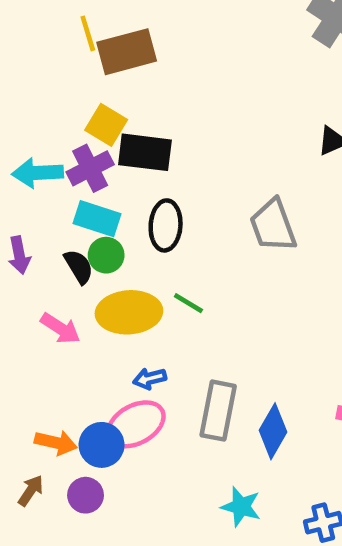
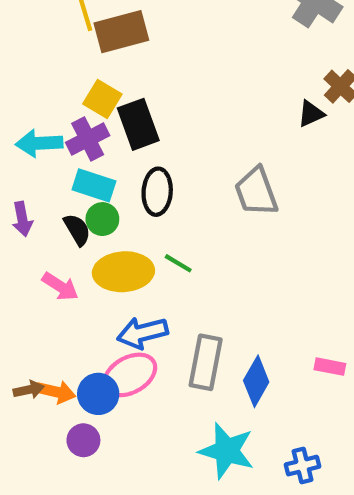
black rectangle: (145, 152) -> (138, 124), turned 63
blue arrow: (150, 379) -> (142, 333), size x1.6
brown arrow: (31, 491) -> (29, 390), moved, turned 44
cyan star: (241, 507) -> (227, 451), size x1.5

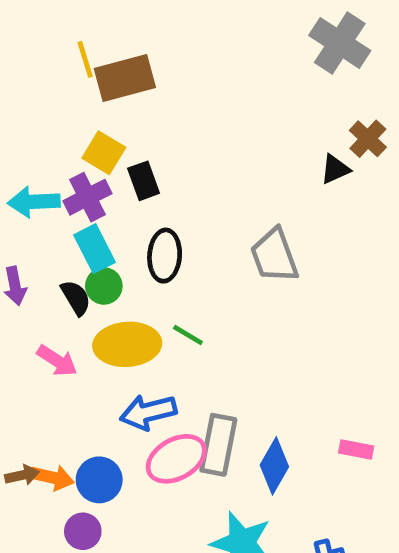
black rectangle: (138, 124) -> (144, 181), size x0.7
cyan rectangle: (94, 185) -> (94, 249), turned 45
pink ellipse: (130, 375) -> (176, 459), moved

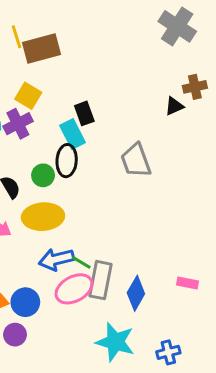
brown cross: (368, 139) -> (195, 87), turned 35
black rectangle: (144, 181) -> (84, 113), moved
cyan rectangle: (94, 249) -> (73, 134), moved
green circle: (104, 286) -> (43, 175), moved
green line: (188, 335) -> (81, 262), moved

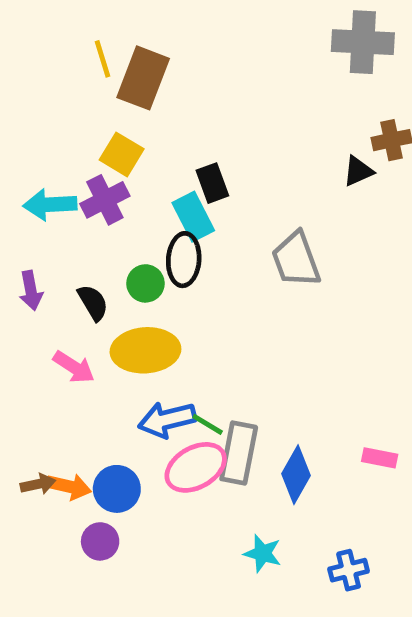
gray cross: (177, 26) -> (363, 42), turned -30
brown rectangle: (42, 49) -> (143, 78), turned -54
cyan star: (115, 342) -> (263, 553), size x0.6

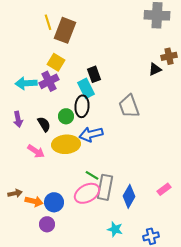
blue arrow: (167, 420) -> (91, 134), moved
pink rectangle: (380, 458) -> (164, 189), turned -48
brown arrow: (38, 484) -> (15, 193), moved

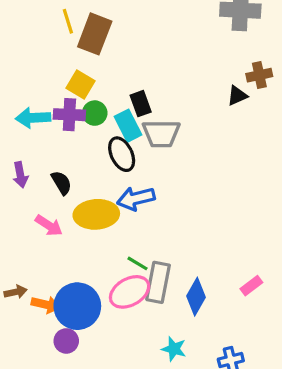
purple cross: (49, 81) -> (69, 115), turned 30
black ellipse: (82, 106) -> (122, 154), turned -30
gray trapezoid: (129, 106) -> (161, 134), moved, turned -70
green circle: (66, 116) -> (95, 113), moved
blue circle: (54, 202) -> (77, 306), size x1.5

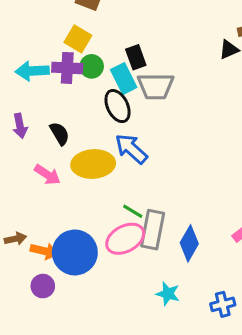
blue arrow: (136, 199) -> (131, 149), turned 56
purple circle: (66, 341) -> (43, 286), moved

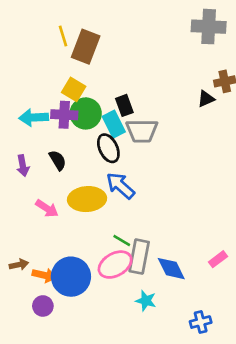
green circle: (92, 66) -> (86, 113), size x1.5
black semicircle: (60, 134) -> (58, 160), moved
blue diamond: (189, 243) -> (171, 269), turned -56
cyan star: (168, 294) -> (146, 301), moved

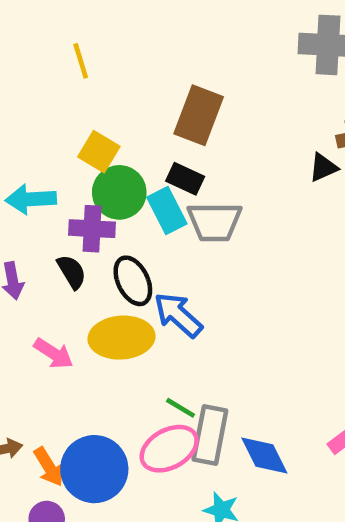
brown rectangle: (86, 47) -> (199, 115), moved
black rectangle: (124, 105) -> (185, 179), turned -45
purple cross: (64, 115) -> (92, 229), moved
black ellipse: (108, 148) -> (133, 281), moved
orange arrow: (44, 275) -> (49, 467), turned 45

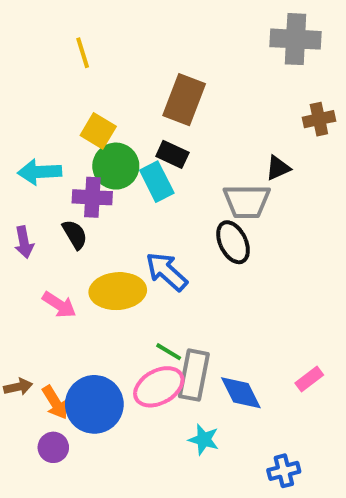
black triangle: (323, 167) -> (278, 168), moved
gray trapezoid: (215, 222) -> (247, 201), moved
black ellipse: (133, 281) -> (233, 242), moved

